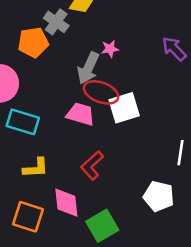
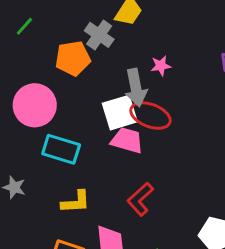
gray arrow: (88, 68) -> (136, 88), turned -36
white square: (124, 108) -> (120, 113), moved

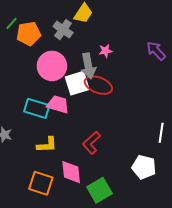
orange pentagon: (73, 58) -> (29, 34), moved
pink circle: (35, 105) -> (52, 66), moved
pink trapezoid: (127, 140) -> (58, 104), moved

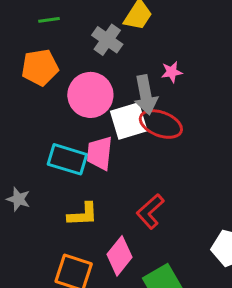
green line: (11, 24) -> (49, 20), moved, turned 40
orange pentagon: (29, 34) -> (40, 67), moved
pink trapezoid: (58, 104) -> (100, 153), turned -100
pink diamond: (71, 172) -> (120, 256), turned 45

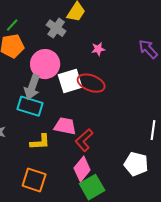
green line: (49, 20) -> (12, 25), moved, turned -40
gray arrow: (146, 95) -> (32, 87), moved, turned 30
pink trapezoid: (100, 153) -> (65, 126), moved, turned 95
pink diamond: (120, 256) -> (82, 169), moved

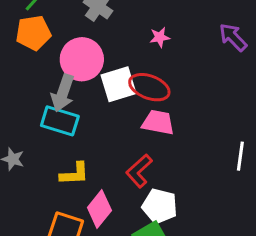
pink trapezoid: (65, 126) -> (158, 122), moved
white pentagon: (136, 164) -> (160, 206), moved
pink diamond: (82, 169) -> (99, 209), moved

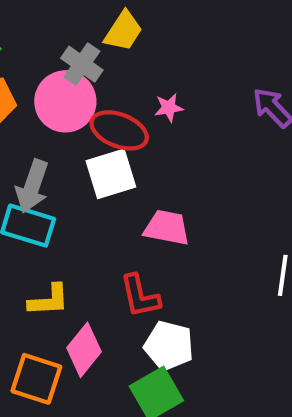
pink circle: (82, 59) -> (65, 101), moved
red ellipse: (149, 87) -> (119, 130), moved
red L-shape: (139, 171) -> (140, 296), turned -60

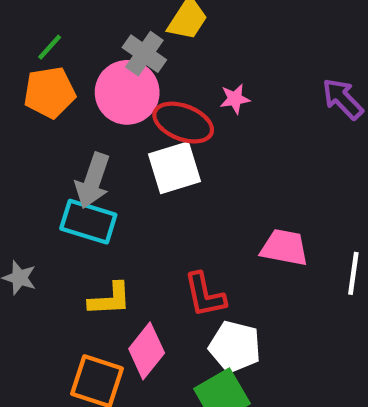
pink trapezoid: (167, 228) -> (284, 248), moved

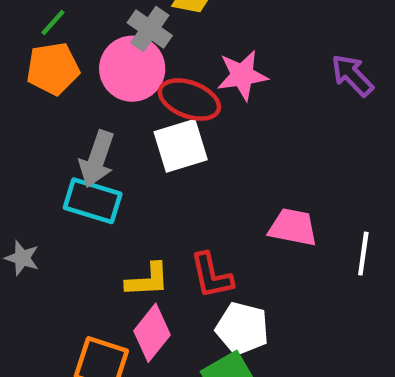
pink star: (235, 99) -> (242, 75), size x1.6
yellow L-shape: (110, 299) -> (148, 280), moved

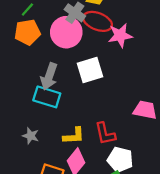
red ellipse: (189, 100) -> (98, 21), moved
gray star: (22, 258) -> (31, 136), moved

